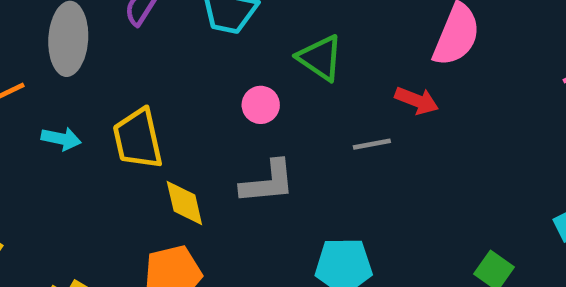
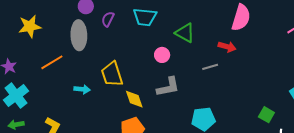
cyan arrow: (61, 139) -> (82, 89), moved

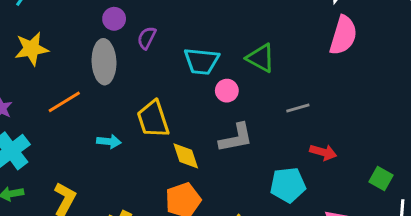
cyan trapezoid: (145, 17) -> (202, 61), moved
red arrow: (227, 47) -> (323, 152), moved

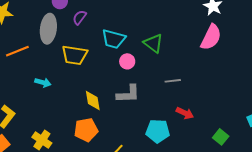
yellow trapezoid: (153, 119) -> (75, 55), moved, turned -72

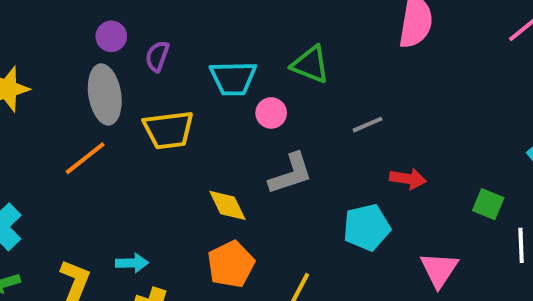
orange line: (17, 51) -> (85, 158), moved
cyan arrow: (43, 82) -> (132, 263), moved

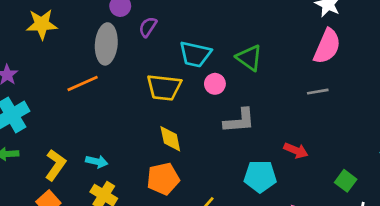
gray line: (367, 125) -> (318, 92), moved
yellow trapezoid: (169, 130) -> (164, 87), moved
gray L-shape: (291, 174) -> (239, 121), moved

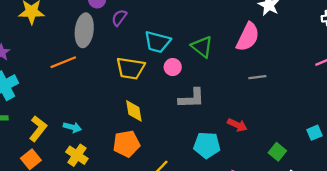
pink semicircle: (327, 46) -> (248, 37), moved

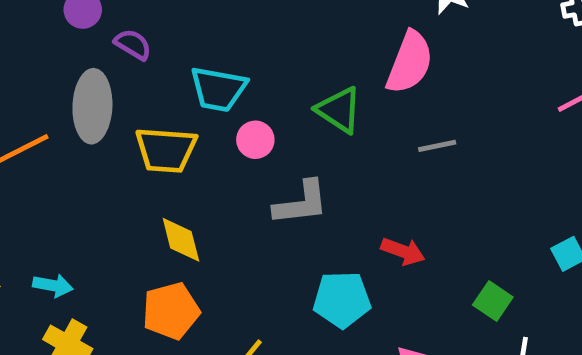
purple semicircle: (119, 18) -> (133, 44), turned 90
gray ellipse: (84, 30) -> (92, 106), moved
green triangle: (202, 47) -> (339, 110), moved

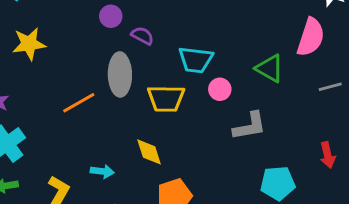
yellow diamond: (181, 240) -> (149, 152), moved
red arrow: (403, 251) -> (328, 155), moved, turned 60
cyan arrow: (53, 285) -> (102, 171), moved

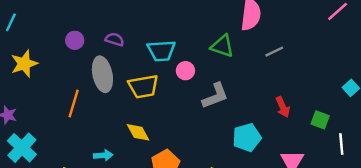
purple circle: (111, 16) -> (75, 40), moved
orange line: (79, 103) -> (74, 104), turned -32

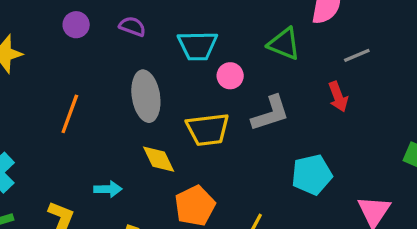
gray ellipse: (102, 74) -> (146, 96), moved
yellow trapezoid: (143, 87) -> (208, 129), moved
red arrow: (283, 107) -> (338, 97), moved

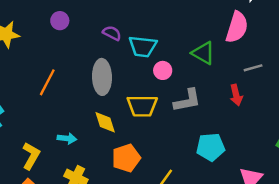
purple semicircle: (132, 26) -> (112, 33), moved

